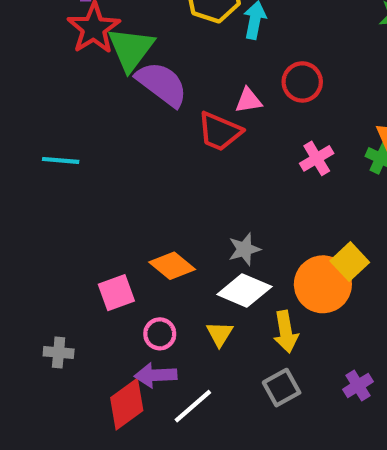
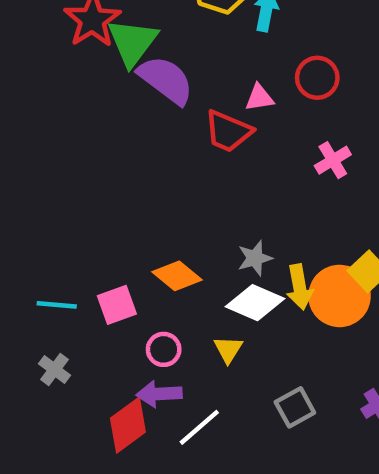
cyan line: (61, 160) -> (57, 305), moved
yellow arrow: (286, 332) -> (299, 287), moved
gray cross: (59, 352) -> (54, 369), turned 32

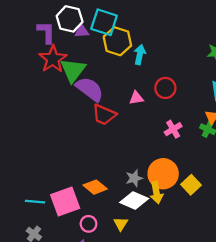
red trapezoid: (228, 131) -> (104, 115), moved
orange circle: (340, 296) -> (163, 174), moved
pink square: (117, 305) -> (65, 202), size x1.5

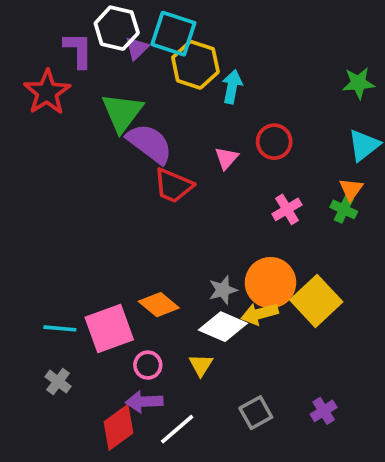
purple triangle: (82, 31) -> (137, 48), turned -40
red star: (53, 59) -> (47, 92), moved
pink triangle: (136, 98) -> (227, 158), turned -40
yellow square: (191, 185) -> (316, 301), size x1.5
yellow arrow: (156, 193) -> (260, 314), turned 85

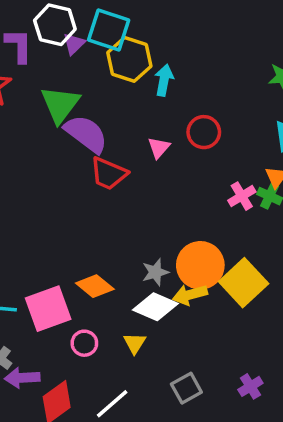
pink cross: (287, 209) -> (242, 196), moved
purple arrow: (144, 402) -> (22, 378), moved

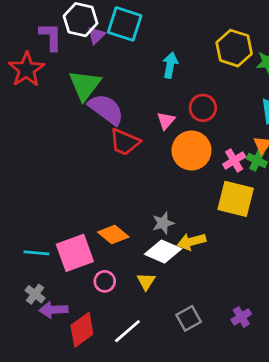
yellow hexagon: (129, 59) -> (234, 48), moved
orange circle: (200, 265) -> (191, 151), moved
yellow square: (244, 283) -> (236, 199), moved, turned -33

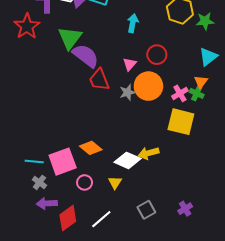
red trapezoid: (125, 142) -> (99, 80), turned 45
gray star: (163, 223) -> (127, 92), moved
gray cross: (35, 294) -> (39, 182), moved

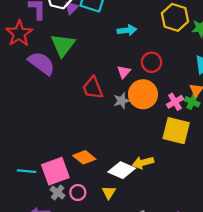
cyan arrow: (133, 23) -> (127, 30), turned 72
purple semicircle: (86, 56) -> (42, 63), moved
gray cross: (39, 182) -> (58, 193), moved

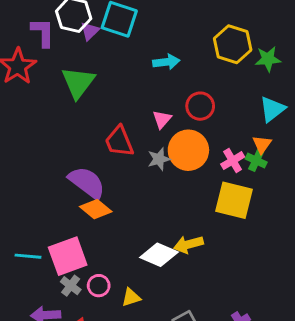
purple semicircle: (42, 63) -> (87, 183), moved
orange diamond: (84, 157) -> (96, 209), moved
yellow triangle: (109, 193) -> (131, 297), moved, turned 40

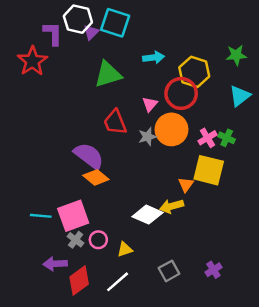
yellow hexagon: (233, 44) -> (194, 72), moved
green triangle: (78, 83) -> (108, 74), moved, turned 36
red circle: (200, 106) -> (181, 93), size x1.4
orange triangle: (262, 144) -> (186, 185), moved

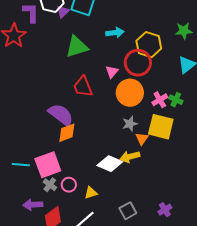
gray star: (148, 137) -> (130, 124), moved
orange diamond: (96, 177) -> (67, 133), turned -60

